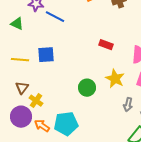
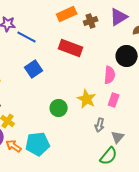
red rectangle: (106, 45) -> (71, 48), moved, size x1.6
blue square: (46, 55) -> (34, 69), moved, turned -30

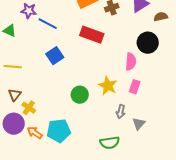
green semicircle: (109, 156) -> (110, 143), moved, turned 42

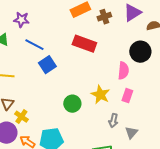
blue line: (48, 24) -> (34, 45), moved

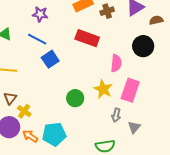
purple star: (21, 20) -> (40, 14), moved
pink semicircle: (123, 71) -> (116, 63), moved
pink rectangle: (127, 96) -> (130, 90), size x1.6

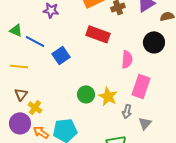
blue line: (37, 39) -> (35, 41), moved
yellow star: (103, 89) -> (108, 96), moved

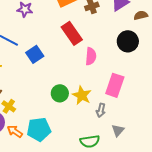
red rectangle: (98, 34) -> (72, 33), turned 35
pink semicircle: (127, 59) -> (91, 56), moved
gray triangle: (145, 123) -> (118, 130), moved

